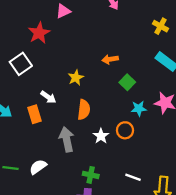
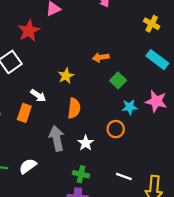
orange rectangle: (35, 114) -> (24, 113), turned 36
white star: (101, 136) -> (86, 143), moved

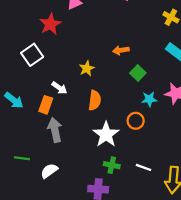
gray arrow: (57, 138) -> (55, 130), moved
white star: (86, 143) -> (106, 134), size x1.6
white semicircle: (28, 166) -> (49, 171), moved
green cross: (81, 174) -> (112, 165), moved

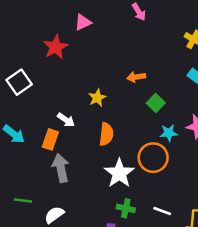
white square: (32, 55) -> (19, 82), moved
orange circle: (136, 121) -> (153, 158), size x1.5

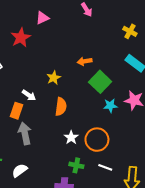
green square: (156, 103) -> (100, 82), size x1.5
orange circle: (153, 158) -> (97, 140), moved
white star: (119, 173) -> (71, 137), size x0.6

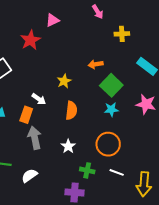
yellow cross: (130, 31) -> (122, 34), moved, turned -32
cyan star: (110, 106) -> (111, 109), moved
white star: (71, 137) -> (68, 146), moved

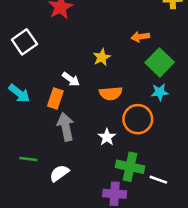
orange semicircle: (71, 111) -> (111, 93), turned 78
orange circle: (108, 144) -> (138, 119), moved
green cross: (87, 170) -> (130, 167), size x1.5
white line: (117, 172) -> (158, 180), moved

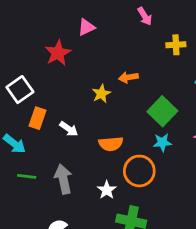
orange arrow: (140, 37) -> (128, 77), moved
yellow star: (102, 57) -> (101, 94), moved
orange rectangle: (55, 99) -> (38, 118), moved
green line: (28, 159) -> (27, 176), moved

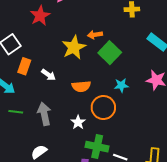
yellow star: (101, 94) -> (74, 47), size x1.6
green square: (162, 111) -> (110, 53), moved

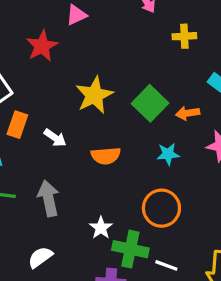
orange arrow: (95, 35) -> (188, 113), moved
orange circle: (103, 108) -> (161, 208), moved
white star: (78, 122) -> (101, 228), moved

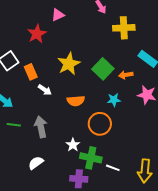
yellow cross: (184, 36) -> (124, 28), size x1.5
orange rectangle: (17, 125) -> (31, 72), moved, turned -42
orange circle: (161, 208) -> (100, 124), moved

